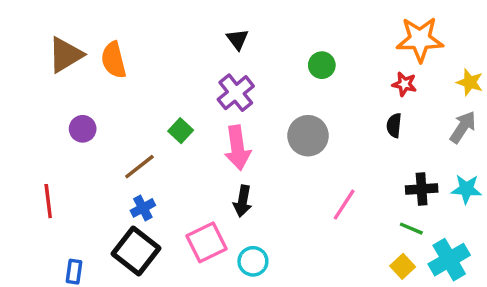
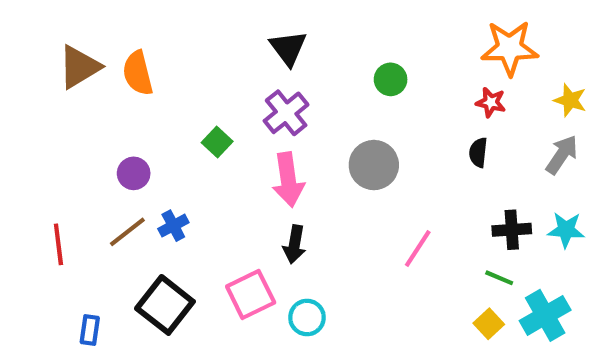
black triangle: (237, 39) -> (288, 48), size x1.4
purple circle: (83, 129) -> (134, 173), moved
green square: (181, 131) -> (217, 142), moved
brown line: (139, 167) -> (127, 232), moved
blue cross: (143, 208) -> (173, 226), moved

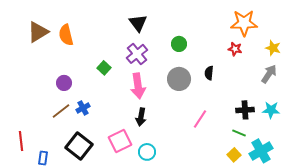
green circle: (391, 79) -> (179, 44), moved
black semicircle: (478, 152) -> (209, 73), moved
red line: (58, 244) -> (21, 141), moved

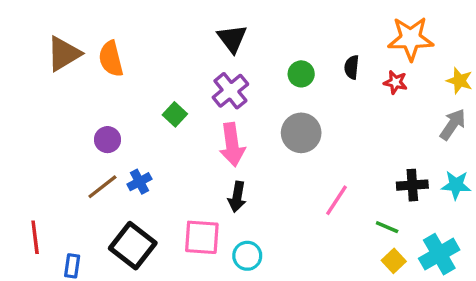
black semicircle: (209, 73) -> (352, 67), moved
green line: (239, 133) -> (387, 227), moved
pink square: (120, 141) -> (202, 237), turned 30

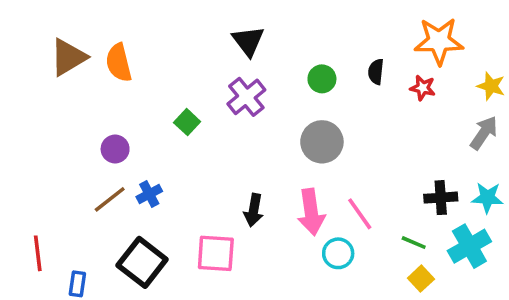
pink arrow: (232, 145) -> (311, 212), moved
pink line: (337, 200) -> (360, 214), turned -68
cyan cross: (439, 254) -> (469, 246), moved
cyan circle: (247, 256) -> (338, 253), moved

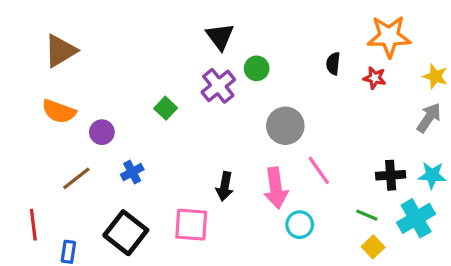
orange semicircle: (119, 63) -> (59, 111), moved, turned -56
green circle: (322, 79) -> (257, 68), moved
brown line: (110, 199) -> (76, 178), moved
pink line: (360, 214) -> (319, 170), moved

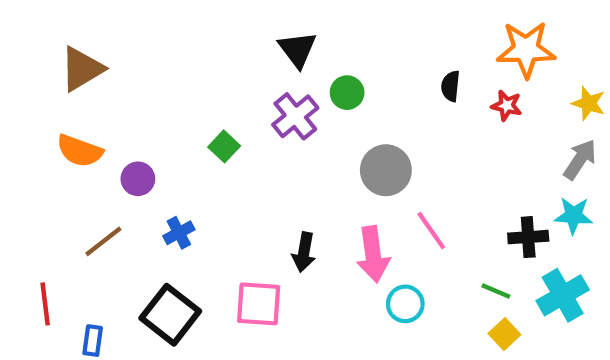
cyan star: (432, 175) -> (573, 215), moved

